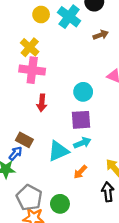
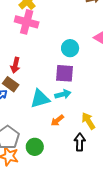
red arrow: (42, 103) -> (15, 65), moved

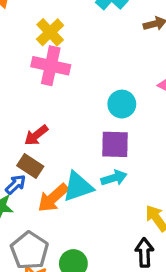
red arrow: (15, 65) -> (36, 135), turned 42
orange arrow: (57, 120) -> (53, 198), moved, size x1.5

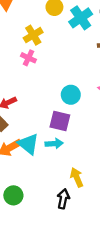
pink cross: (51, 66) -> (28, 58), size x0.6
cyan triangle: (78, 187) -> (28, 144), turned 45

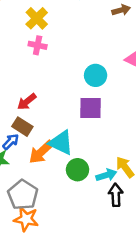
cyan arrow: (54, 144) -> (106, 175), moved
green circle: (13, 195) -> (77, 170), moved

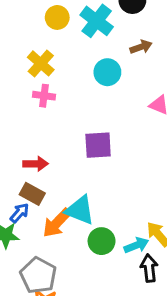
cyan circle: (96, 75) -> (107, 72), moved
red arrow: (27, 102) -> (36, 164), turned -138
purple square: (90, 108) -> (98, 145), moved

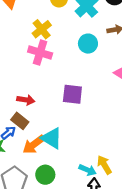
pink cross: (44, 96) -> (40, 53), size x1.5
green circle: (102, 241) -> (45, 175), moved
cyan arrow: (136, 245) -> (88, 170), turned 35

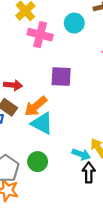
pink cross: (40, 53) -> (40, 35), moved
orange arrow: (34, 144) -> (36, 106), moved

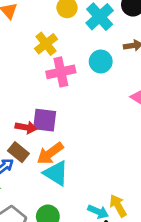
pink cross: (40, 35) -> (61, 72), turned -30
purple square: (61, 77) -> (45, 120), moved

